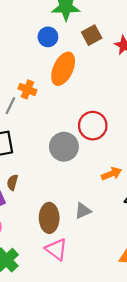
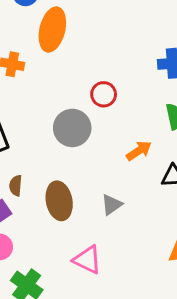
red circle: (93, 126) -> (104, 94), size x0.7
brown ellipse: (49, 218) -> (59, 201), moved

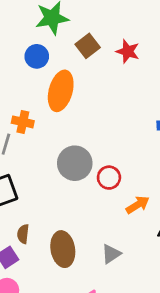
red circle: (104, 94) -> (109, 178), moved
gray circle: (72, 128) -> (75, 163), moved

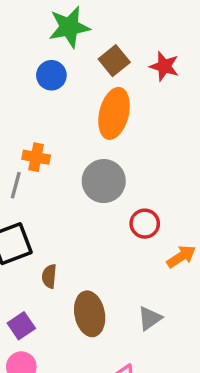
orange ellipse: (61, 91) -> (114, 113), moved
gray circle: (75, 163) -> (104, 181), moved
brown semicircle: (23, 234) -> (49, 276), moved

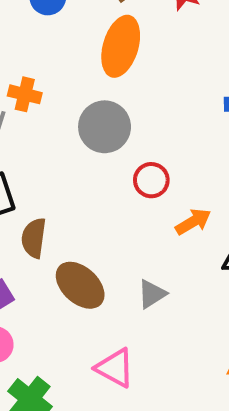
brown semicircle: (49, 276) -> (34, 238), size x1.4
brown ellipse: (90, 314) -> (80, 285), turned -39

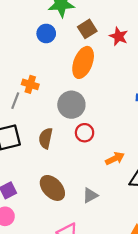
red circle: (151, 180) -> (85, 133), moved
brown semicircle: (34, 238) -> (46, 138), moved

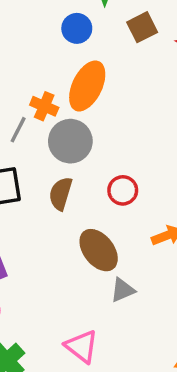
orange ellipse: (83, 62) -> (87, 86), moved
gray circle: (71, 105) -> (70, 141), moved
brown ellipse: (52, 188) -> (99, 250), moved

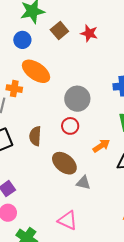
orange ellipse: (87, 86) -> (36, 71), turned -68
gray circle: (70, 141) -> (77, 99), moved
gray triangle: (123, 290) -> (83, 183), turned 49

